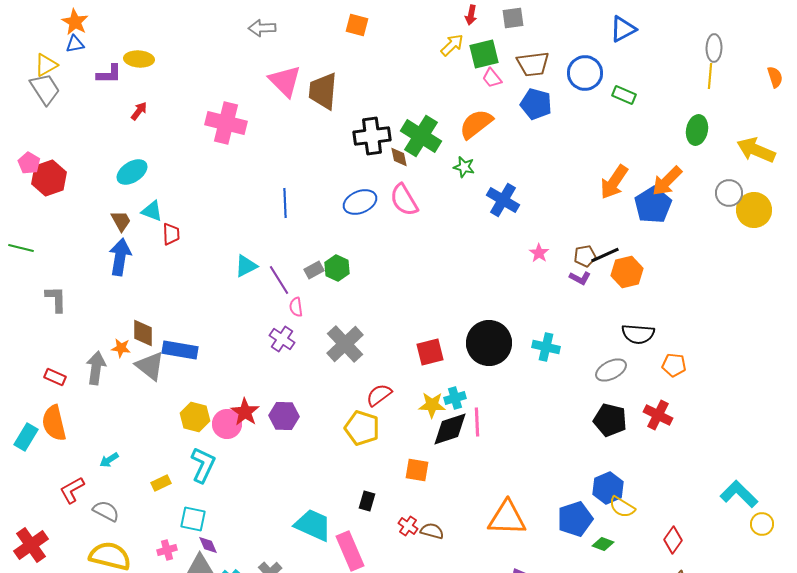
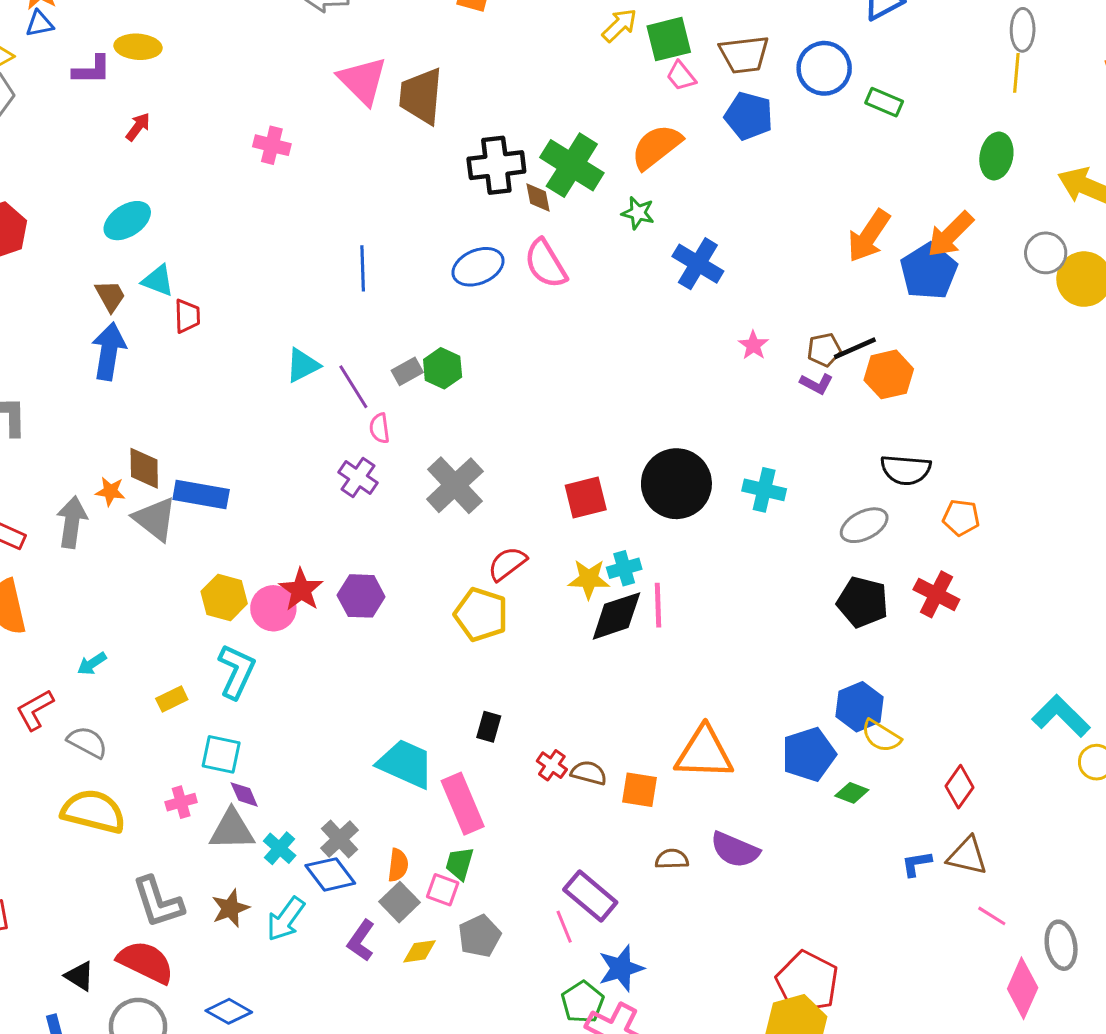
pink cross: (226, 123) -> (272, 145), size x0.6
orange square: (417, 470) -> (640, 790), moved

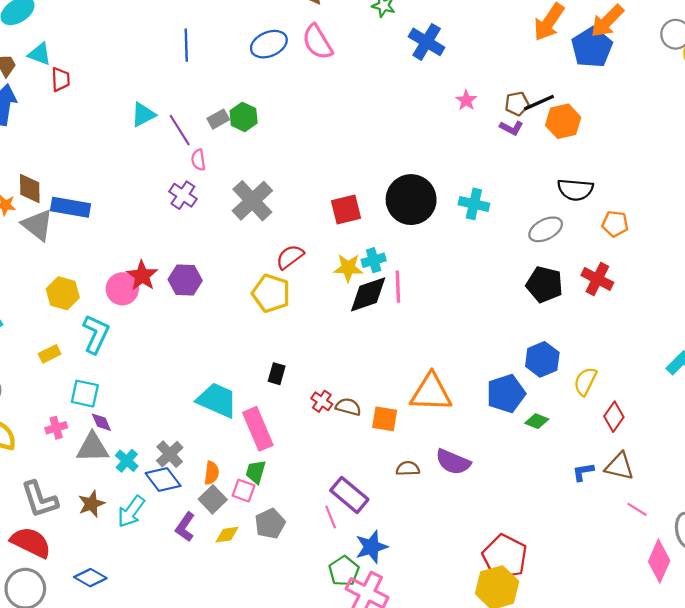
yellow hexagon: (224, 598) -> (63, 293), moved
yellow semicircle: (881, 736) -> (585, 381), moved, turned 84

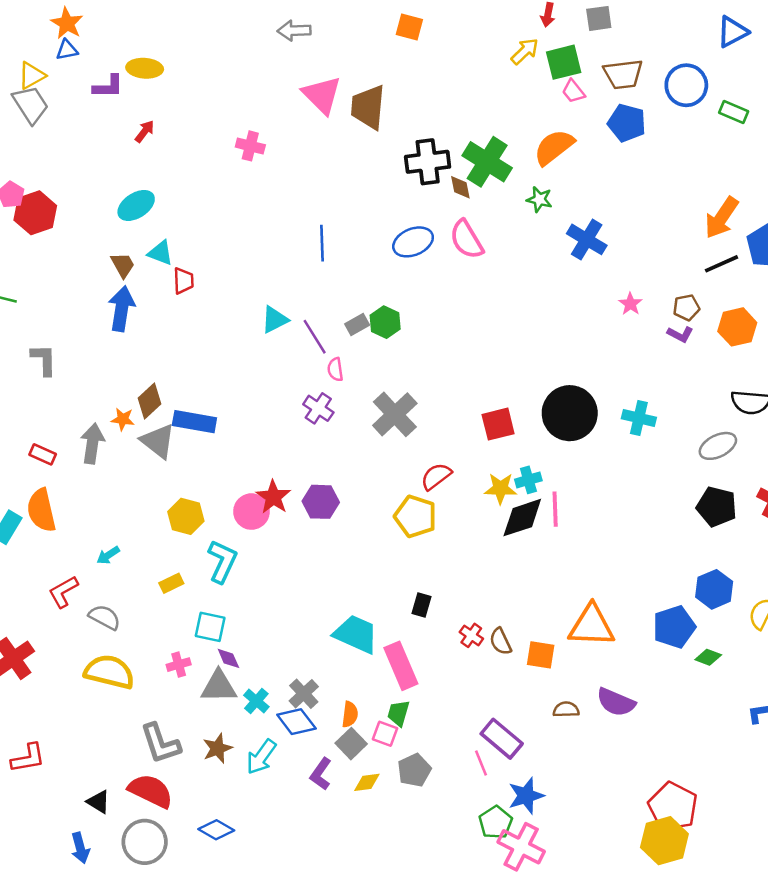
black line: (539, 103) -> (722, 264), moved
brown diamond: (30, 189) -> (149, 401), turned 48
brown semicircle: (348, 407) -> (500, 641), turned -130

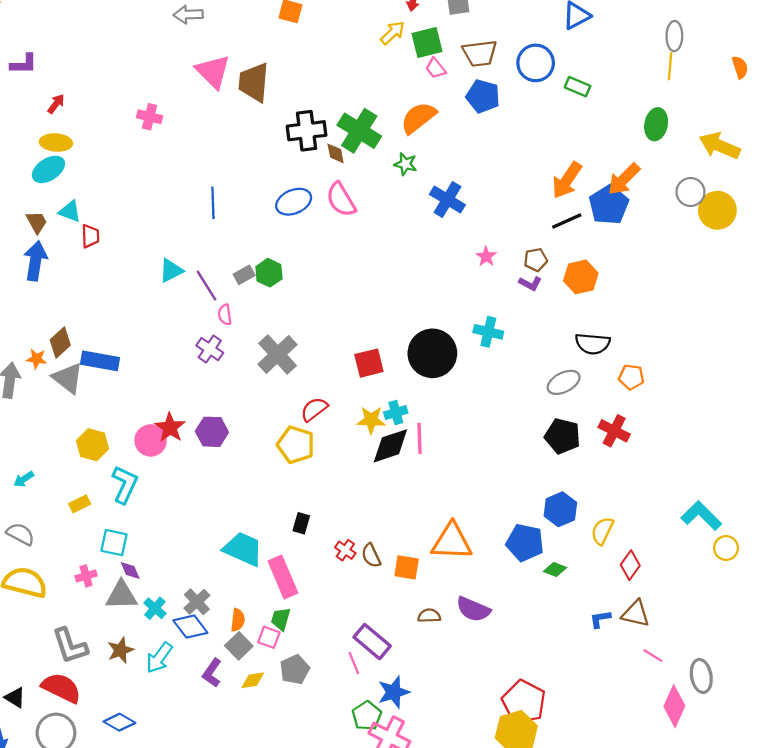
yellow ellipse: (145, 68) -> (56, 143), moved
cyan cross: (639, 418) -> (488, 332), moved
blue pentagon: (674, 627) -> (525, 543), turned 30

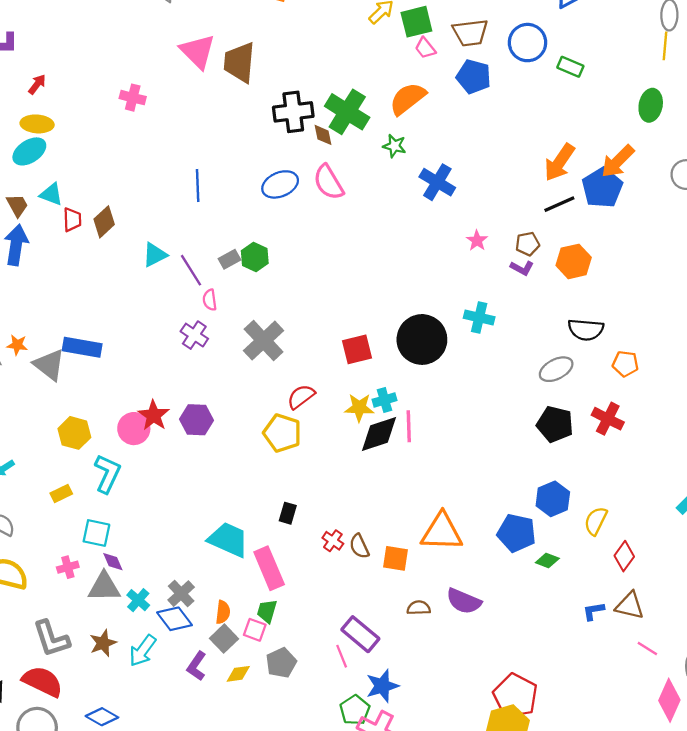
brown diamond: (60, 343) -> (104, 222), moved

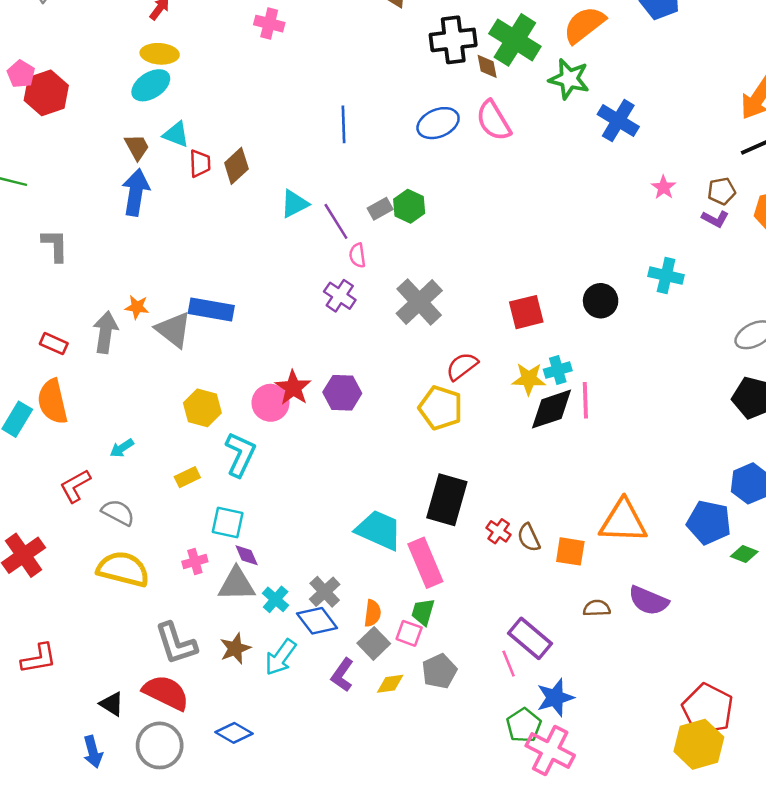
green star: (394, 146) -> (569, 79), size x1.5
black circle: (422, 339) -> (601, 301), size x0.6
black rectangle: (288, 513) -> (447, 500), size x2.0

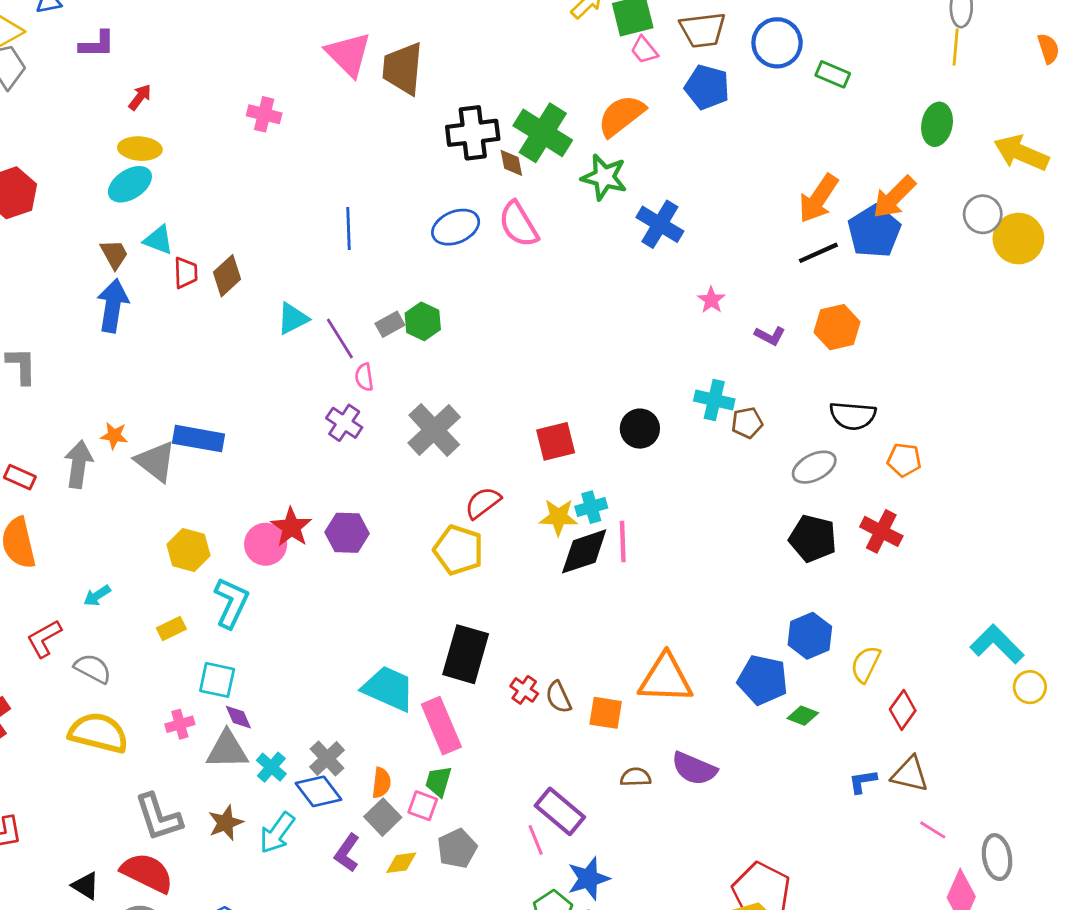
brown pentagon: (722, 191) -> (747, 423), moved

